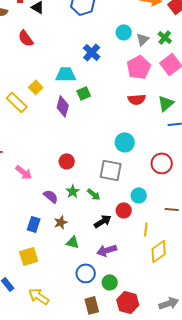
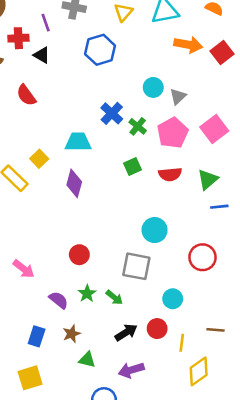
green cross: (165, 37) -> (138, 126), moved
green square: (84, 93) -> (132, 167), moved
brown line: (172, 209) -> (215, 330), moved
red circle: (124, 210) -> (157, 329), moved

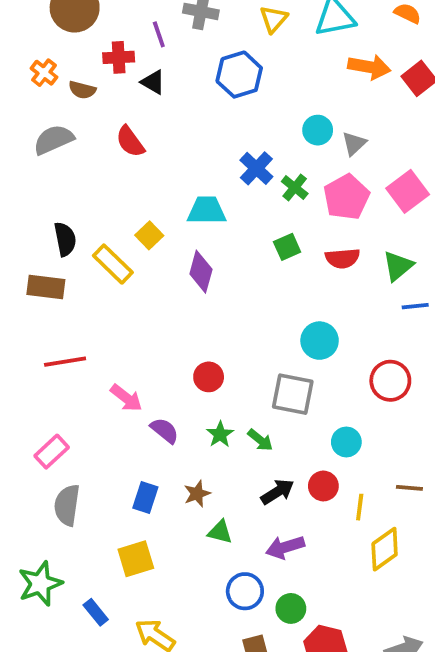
purple semicircle: (59, 300) -> (165, 430), moved

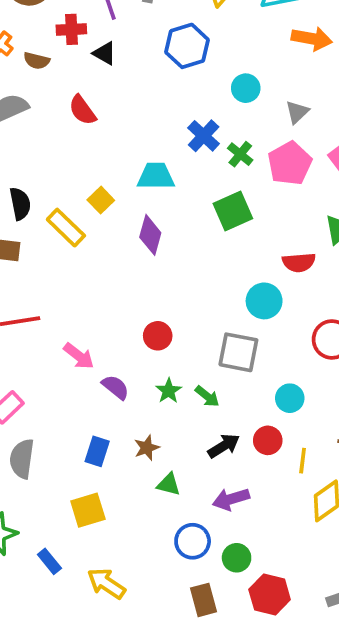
cyan circle: (318, 130) -> (246, 88), moved
green square: (287, 247) -> (233, 211), size x1.5
red semicircle: (343, 258) -> (299, 262), moved

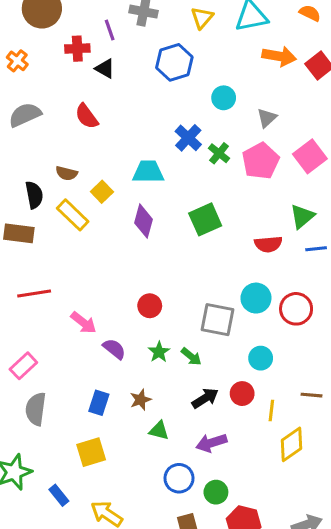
brown semicircle: (37, 61) -> (67, 173), moved
green square: (233, 211) -> (205, 219), moved
cyan circle: (264, 301) -> (256, 298), moved

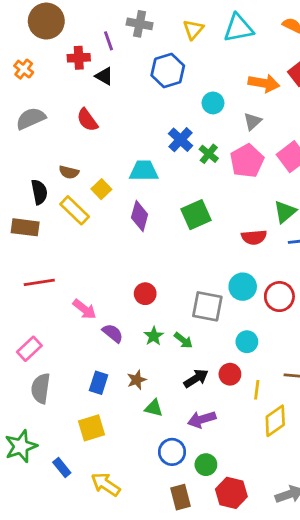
orange arrow: (279, 56) -> (264, 83), moved

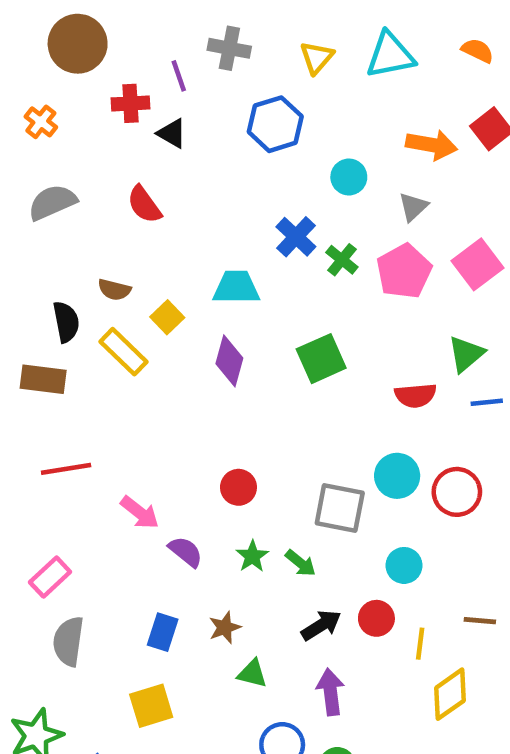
purple arrow: (202, 419) -> (330, 692), turned 100

